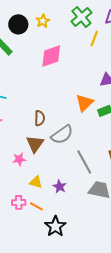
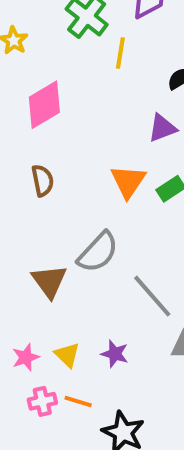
brown semicircle: (40, 118) -> (43, 181), moved
pink star: (19, 159) -> (26, 357), moved
yellow triangle: (36, 182) -> (67, 355), turned 40

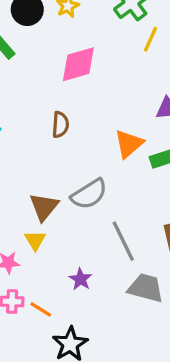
yellow triangle: (67, 355) -> (35, 240), moved

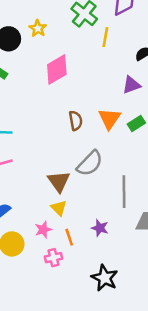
brown semicircle: (60, 125) -> (76, 121), moved
gray line: (123, 241) -> (124, 192), turned 40
orange line: (41, 309) -> (69, 237), moved, turned 54

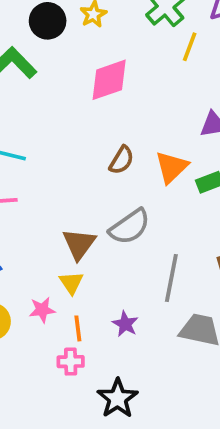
brown semicircle: (76, 121) -> (122, 160), turned 30
pink cross: (53, 258) -> (71, 362), moved

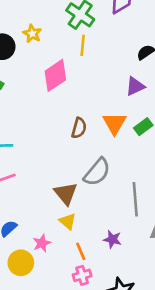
yellow line: (190, 47) -> (83, 45), moved
pink star: (42, 310) -> (42, 243), moved

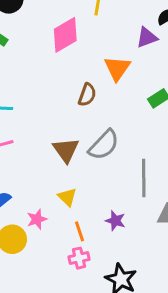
purple triangle: (135, 86) -> (147, 37), moved
orange triangle: (114, 123) -> (117, 68), moved
brown triangle: (66, 193) -> (66, 150), moved

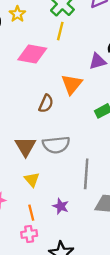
pink diamond: (65, 35) -> (32, 54), turned 36
gray semicircle: (104, 145) -> (56, 145), turned 36
yellow triangle: (67, 197) -> (32, 179), moved

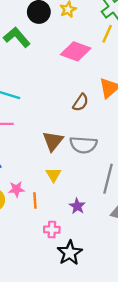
orange line: (31, 213) -> (35, 201), moved
pink cross: (29, 234) -> (52, 230), moved

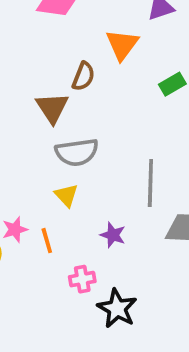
brown triangle: (53, 141) -> (52, 108), moved
gray semicircle: (83, 145) -> (77, 152), moved

